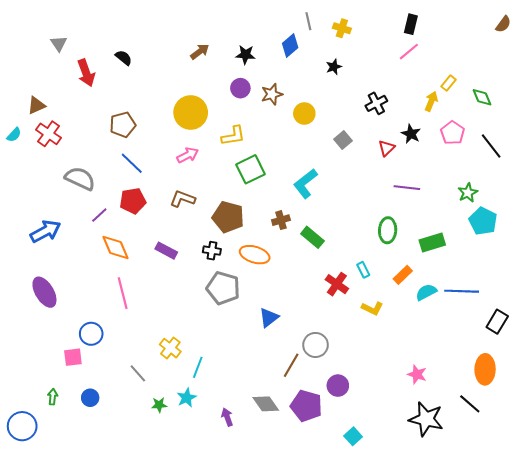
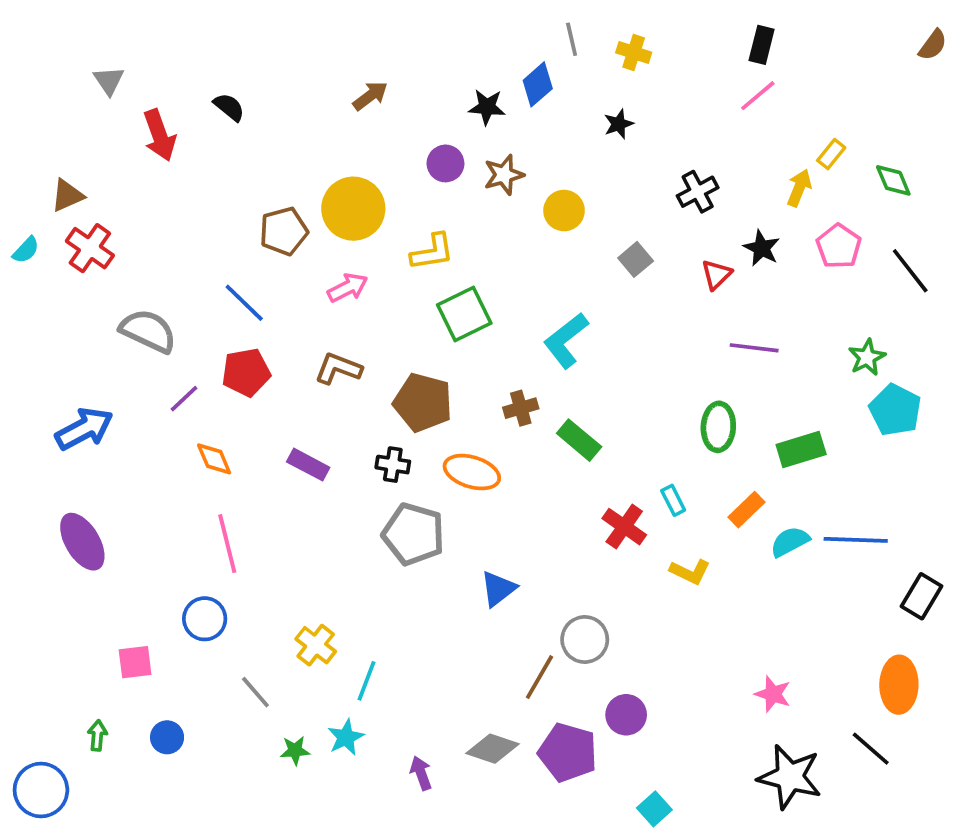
black star: (245, 55) -> (487, 107), moved
brown pentagon: (123, 125) -> (284, 231), moved
orange diamond: (116, 248) -> (214, 459), size x0.7
blue circle: (91, 334) -> (205, 619), moved
gray diamond: (266, 404) -> (493, 749), turned -36

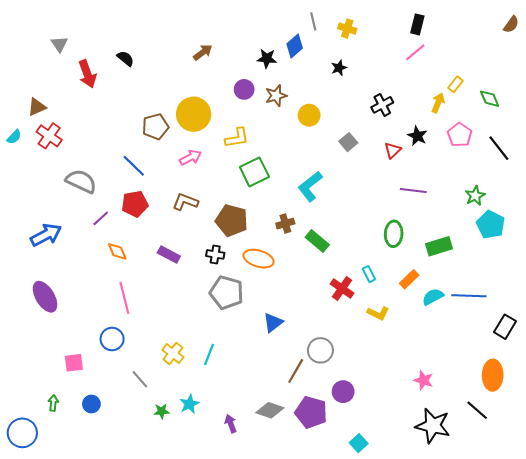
cyan line: (366, 681) -> (209, 354), moved

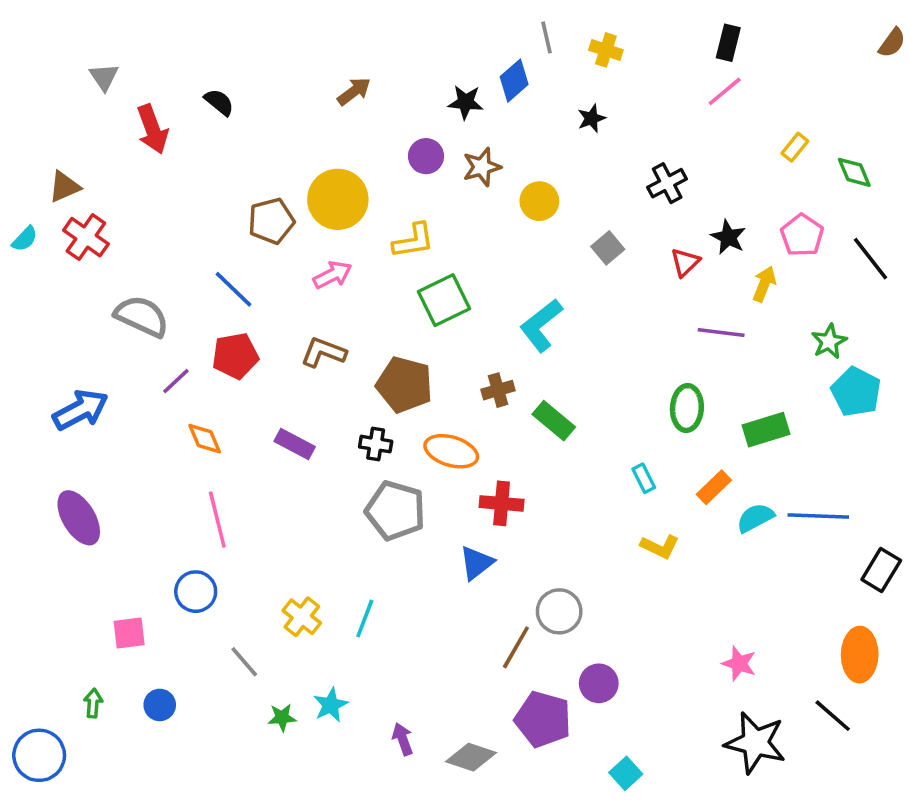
yellow arrow: (438, 103) -> (764, 284), moved
red cross: (342, 288) -> (502, 503), moved, turned -30
gray diamond: (270, 410) -> (471, 757), moved

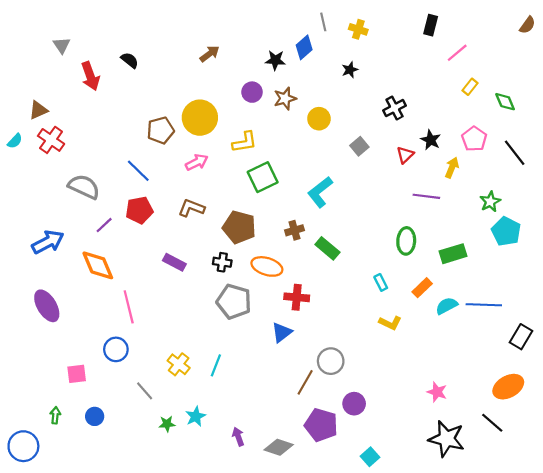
pink line: (725, 91) -> (457, 53), moved
orange diamond: (205, 439) -> (98, 265), moved, size x1.6
orange ellipse: (860, 655) -> (508, 387), turned 60

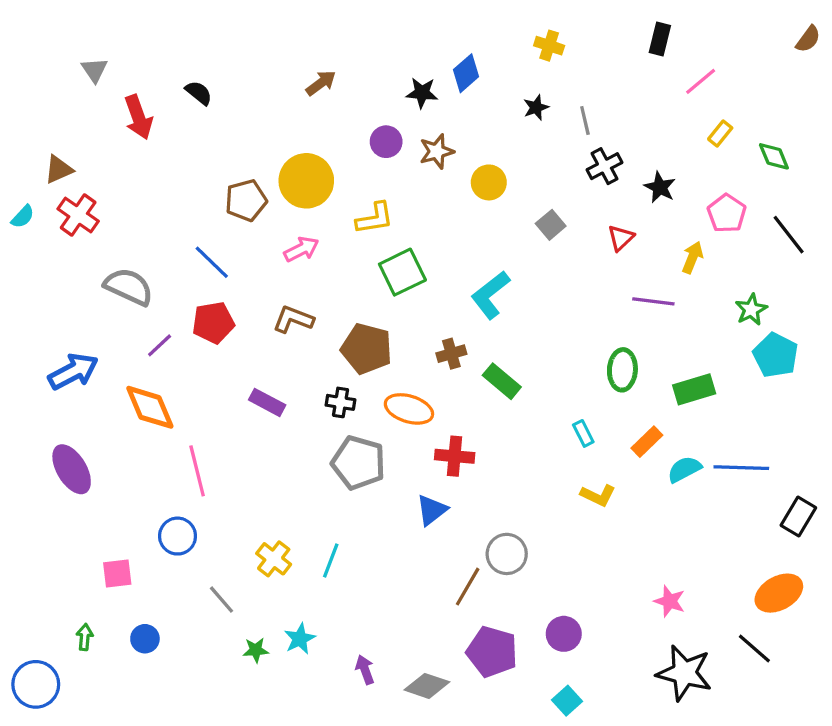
gray line: (323, 22) -> (585, 120), moved
black star: (431, 140) -> (660, 187), moved
purple circle: (354, 404) -> (564, 634), moved

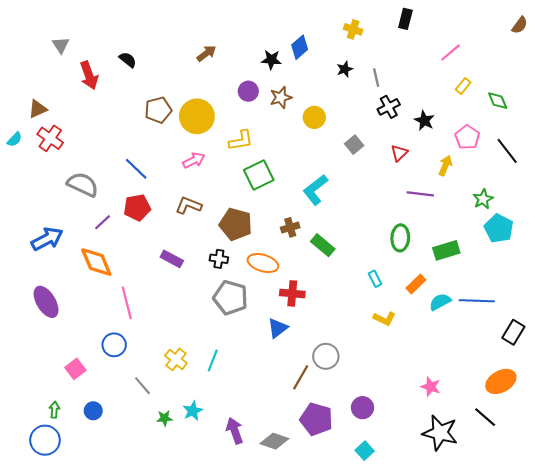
black rectangle: (660, 39) -> (405, 19), moved
brown pentagon: (246, 200) -> (158, 110), moved
pink square: (117, 574) -> (75, 369), turned -30
purple arrow: (365, 670) -> (235, 431), size x1.4
blue circle: (36, 684) -> (45, 440), moved

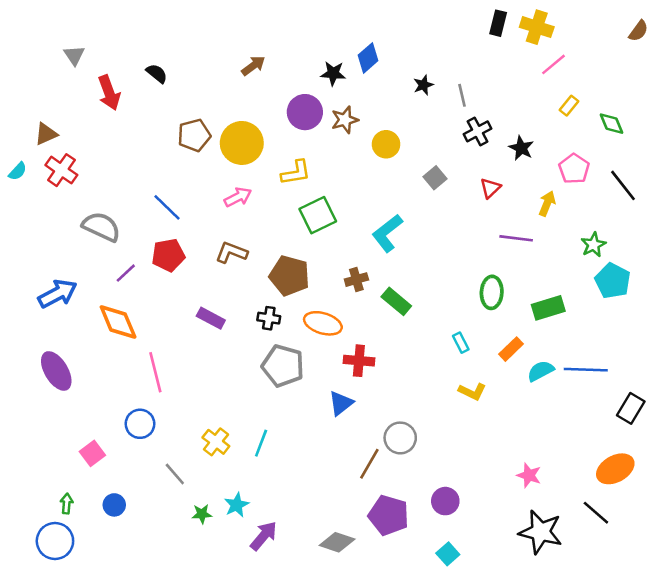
yellow cross: (353, 29) -> (537, 27), moved, size x1.4
purple circle: (248, 91) -> (305, 112), size x1.4
purple arrow: (235, 431) -> (264, 536), moved, turned 60

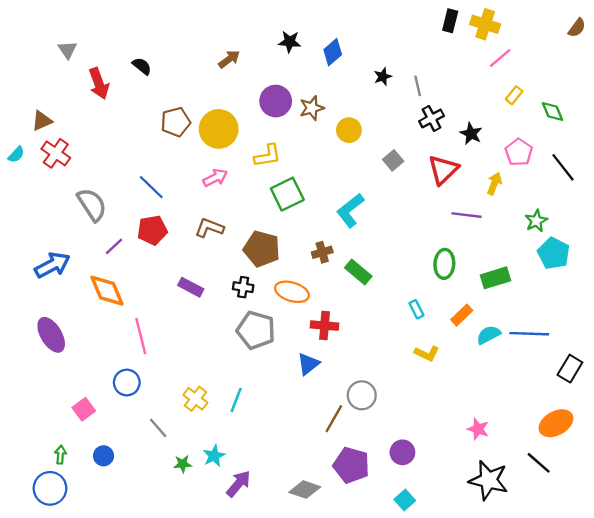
black star: (333, 73) -> (290, 42), moved
red triangle: (490, 188) -> (443, 170), size x1.6
gray semicircle: (101, 227) -> (92, 205), turned 32

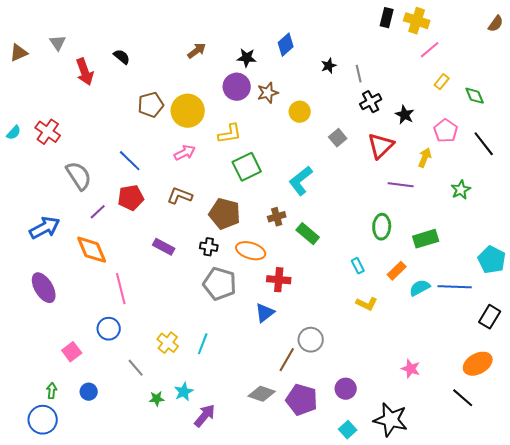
black star: (290, 42) -> (247, 58), moved
brown triangle: (42, 121) -> (19, 53), moved
cyan pentagon: (554, 253) -> (492, 260), moved
black star: (489, 480) -> (391, 420), moved
gray diamond: (305, 490) -> (262, 394), moved

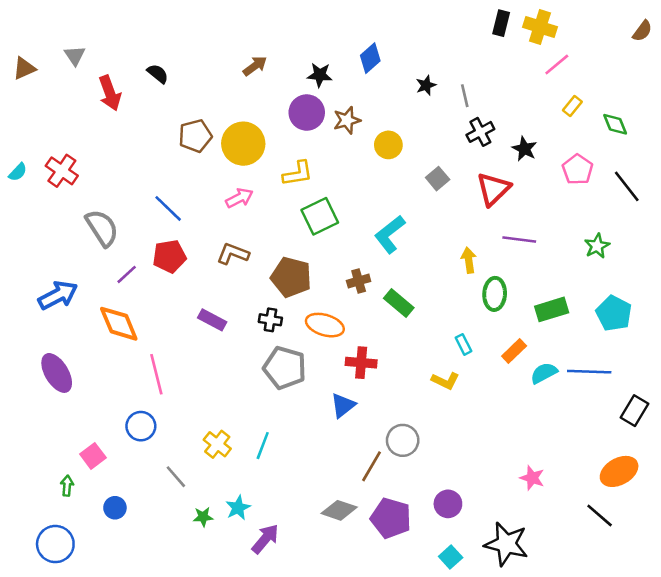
yellow arrow: (425, 158) -> (469, 260), moved, turned -30
cyan pentagon: (492, 260) -> (614, 313), moved
yellow L-shape: (367, 304) -> (445, 381), moved
green arrow: (52, 391) -> (67, 486), moved

